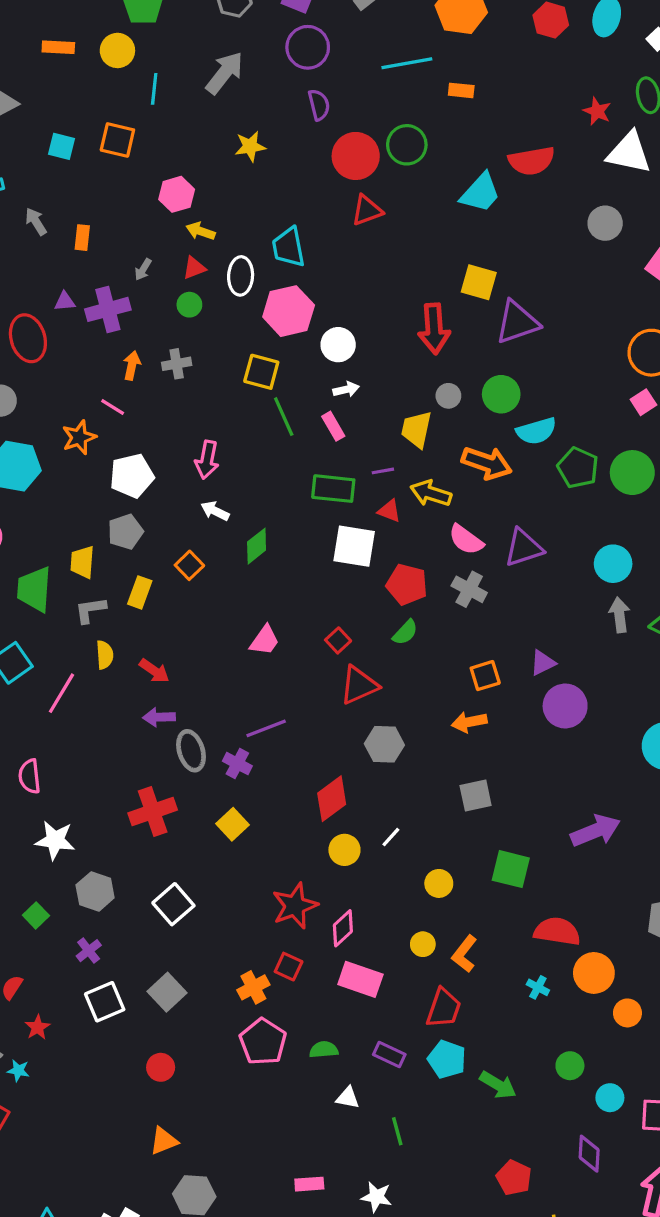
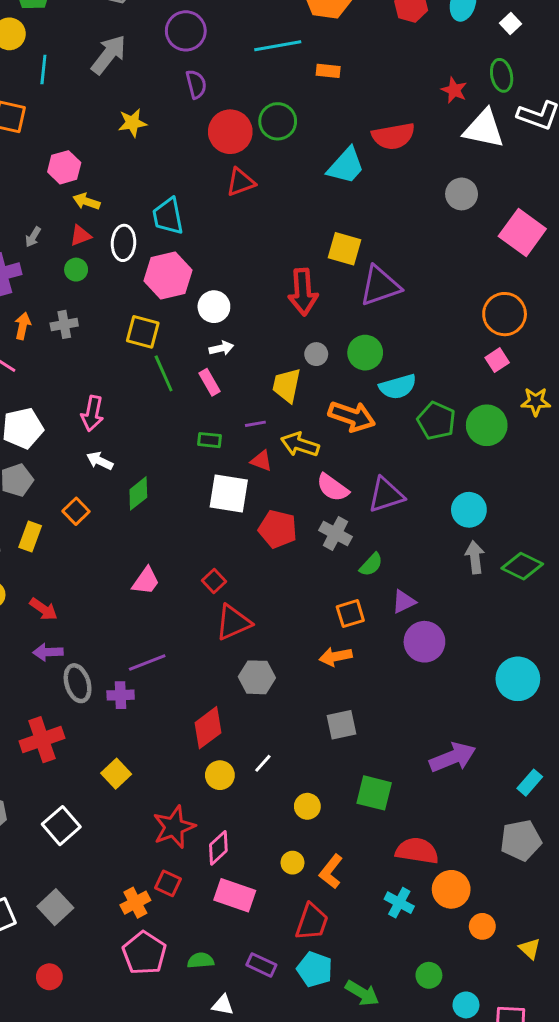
green rectangle: (333, 489) -> (209, 440), size x0.6
green semicircle: (405, 632) -> (371, 565), moved
purple cross: (237, 764) -> (121, 695), turned -30
yellow square: (233, 824) -> (116, 774), moved
cyan cross: (538, 987) -> (399, 903), size x1.4

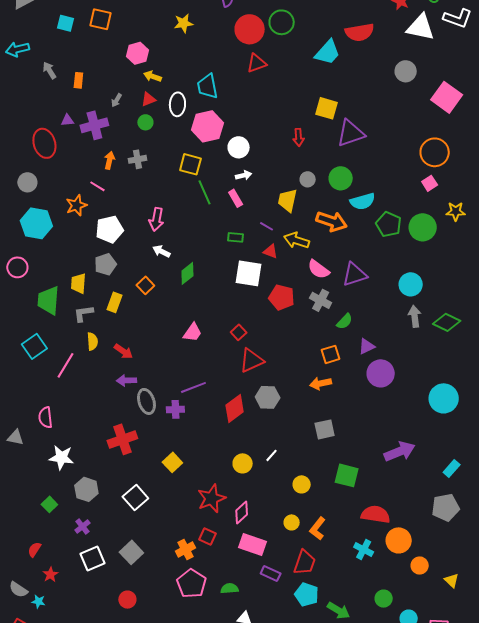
red arrow: (303, 292) -> (299, 137), size x0.6
purple line: (255, 424) -> (267, 226), turned 40
red diamond: (208, 728) -> (235, 408), moved
purple rectangle: (261, 965) -> (271, 574), moved

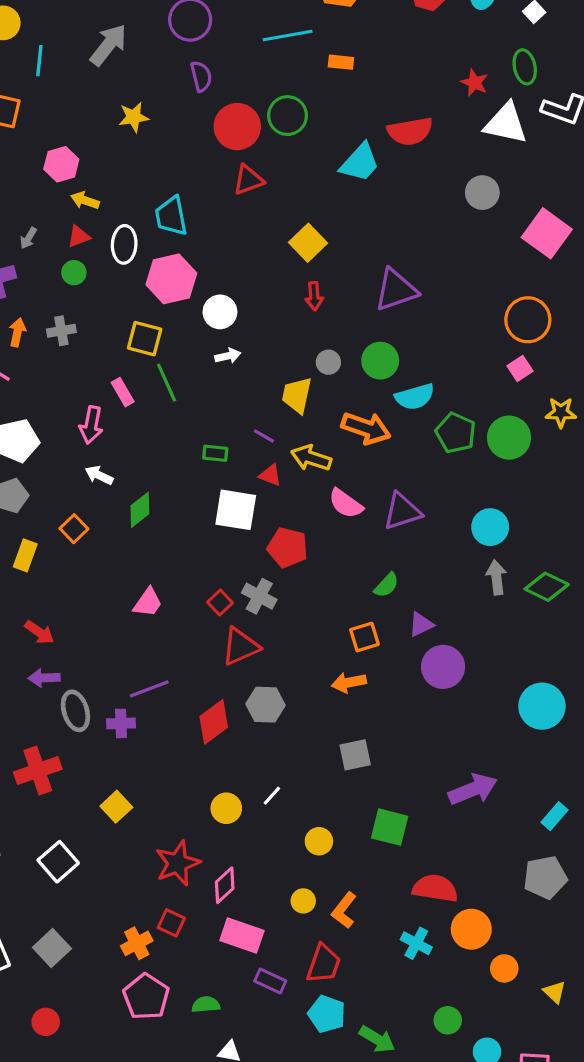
yellow square: (327, 108) -> (308, 243), moved, turned 30
pink rectangle: (236, 198) -> (123, 392), moved
gray cross: (321, 300) -> (259, 596), moved

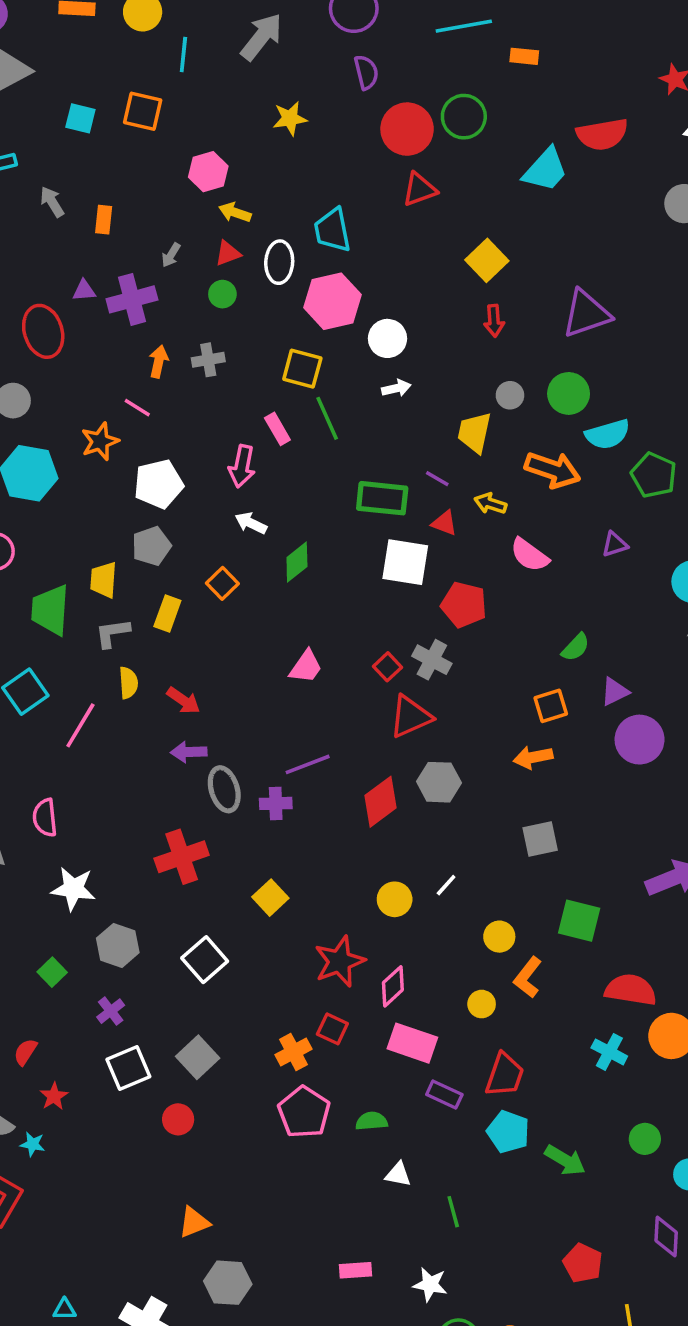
green rectangle: (215, 453) -> (382, 498), size x1.8
yellow arrow: (311, 458) -> (490, 504), size x0.7
purple triangle: (402, 511) -> (615, 544), moved, size x0.6
orange L-shape: (344, 910) -> (528, 977), moved
red circle: (46, 1022) -> (178, 1119), moved

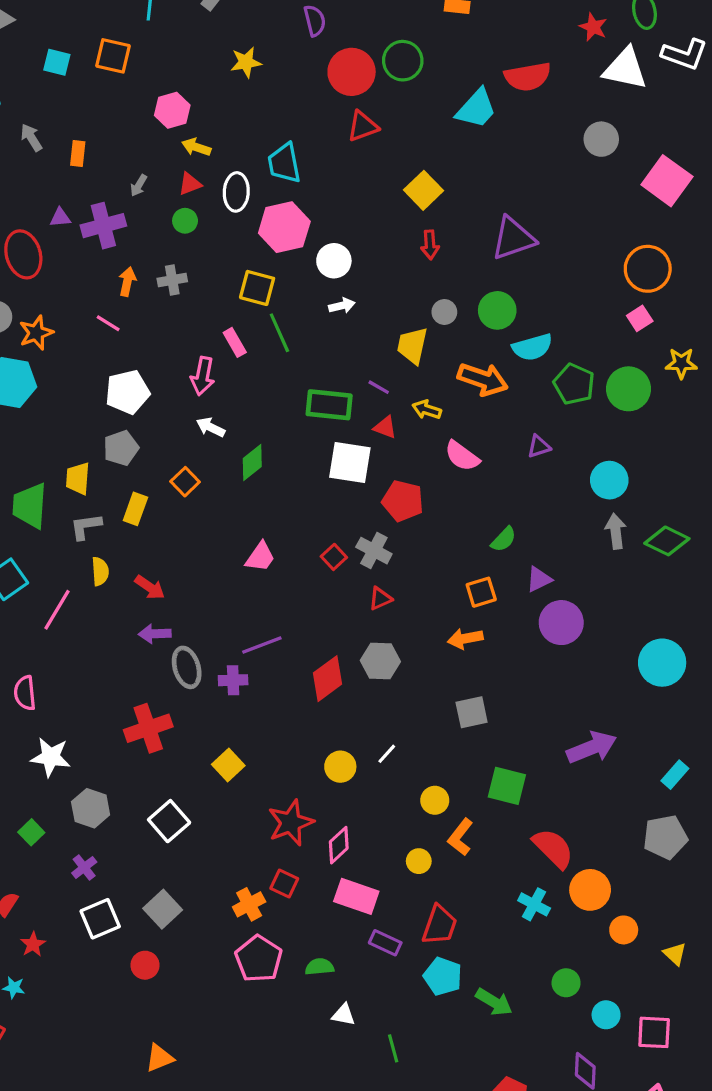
orange star: (100, 441) -> (36, 333), moved
red triangle: (411, 716) -> (380, 599), moved, size x0.6
red semicircle: (631, 990) -> (553, 848), turned 36

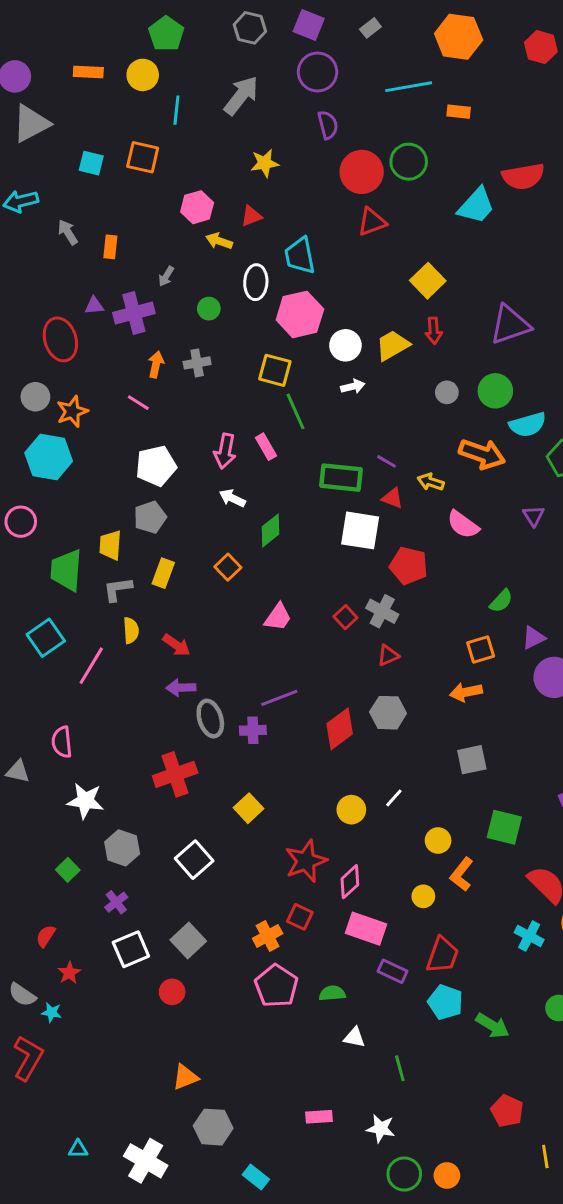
red triangle: (190, 184) -> (251, 216), moved
pink rectangle: (235, 342) -> (266, 447), moved
yellow trapezoid: (412, 346) -> (392, 345), moved, turned 48
purple triangle: (539, 446) -> (534, 516), turned -45
orange square: (185, 482) -> (228, 567), moved

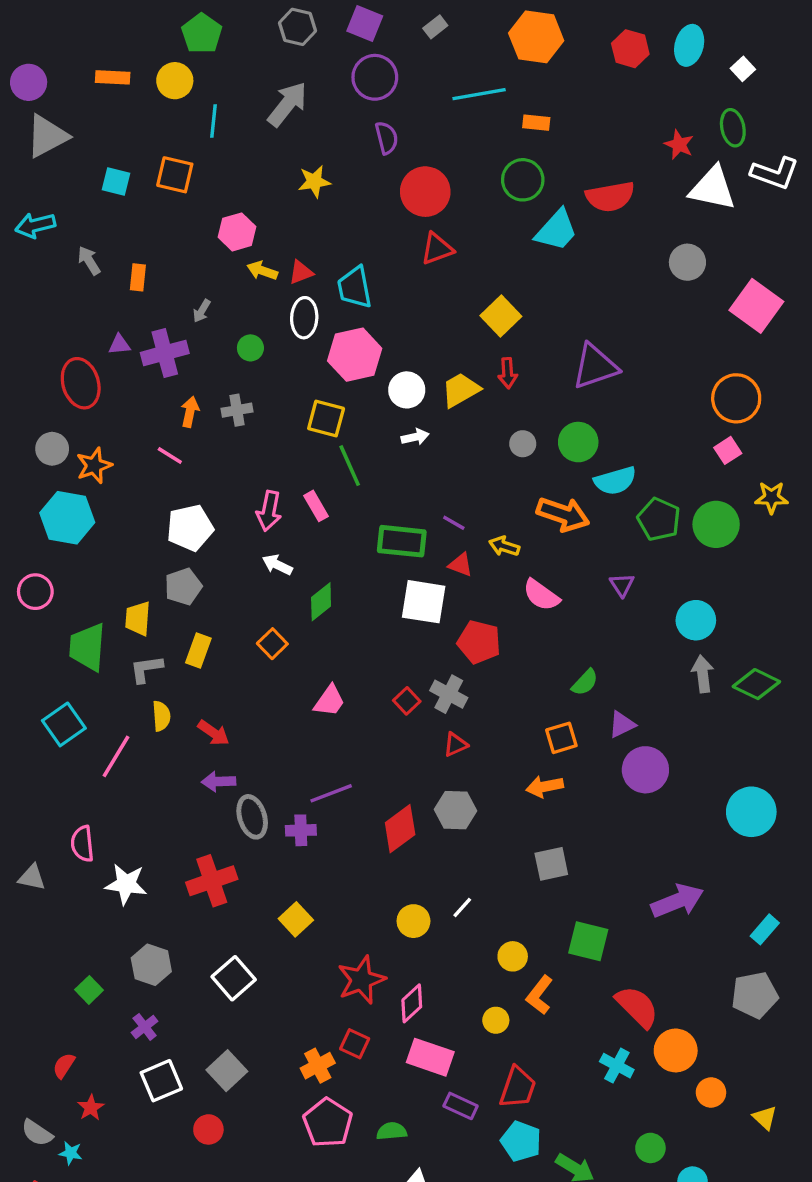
green circle: (409, 162) -> (523, 180), moved
red triangle: (251, 216) -> (301, 272), moved
white star: (85, 801) -> (126, 884), moved

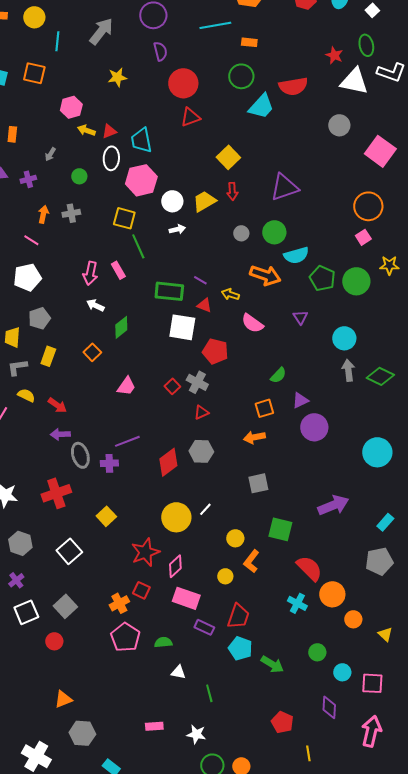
purple cross: (165, 353) -> (28, 179), size x0.6
white pentagon: (190, 528) -> (27, 277), moved
yellow semicircle: (161, 716) -> (26, 395), turned -60
yellow circle: (413, 921) -> (176, 517), size x1.5

